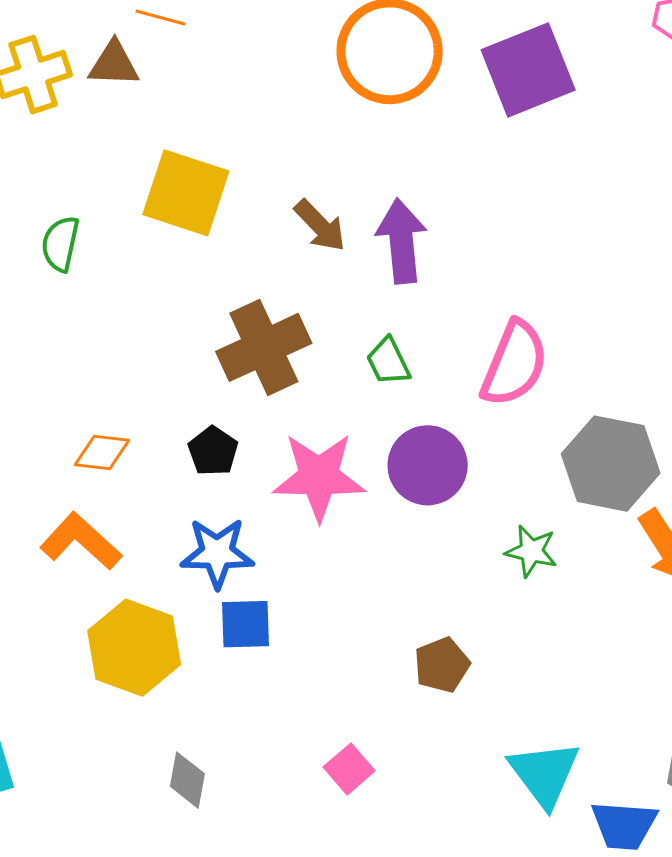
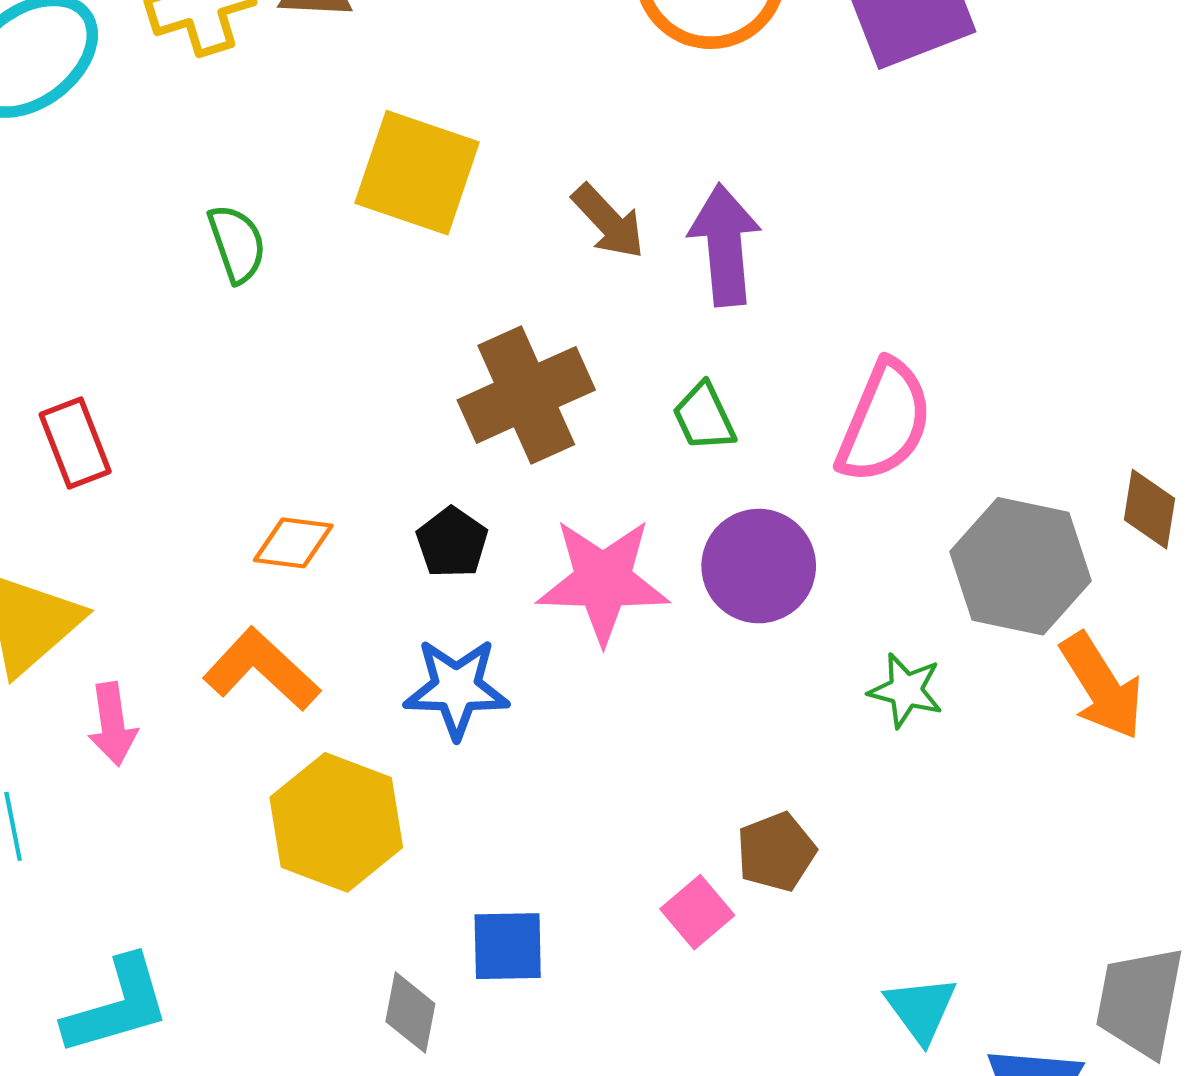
green semicircle: (60, 244) -> (237, 244), turned 148
blue square: (245, 624) -> (508, 946), moved
pink square: (349, 769) -> (697, 912), moved
cyan triangle: (544, 774) -> (921, 1009), size x0.7

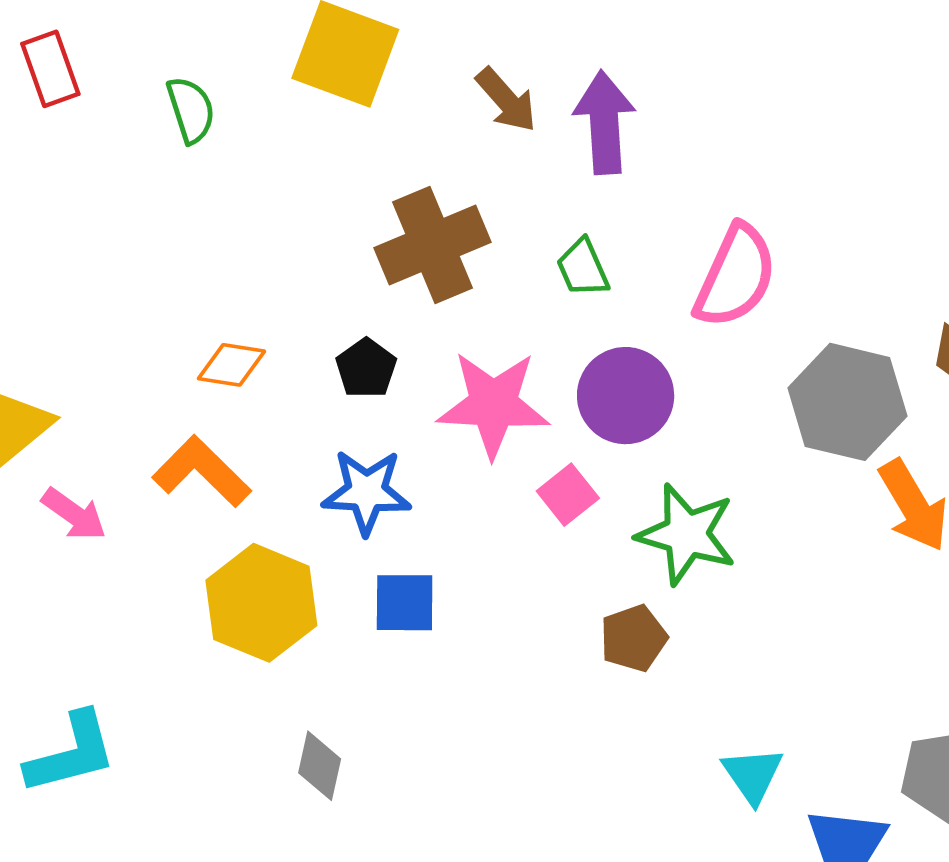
red rectangle: (75, 443) -> (50, 69), moved
green star: (906, 690) -> (686, 534), moved, size x1.6
pink arrow: (112, 724) -> (74, 514), turned -48
pink square: (697, 912) -> (568, 495), moved
blue square: (508, 946) -> (405, 603), moved

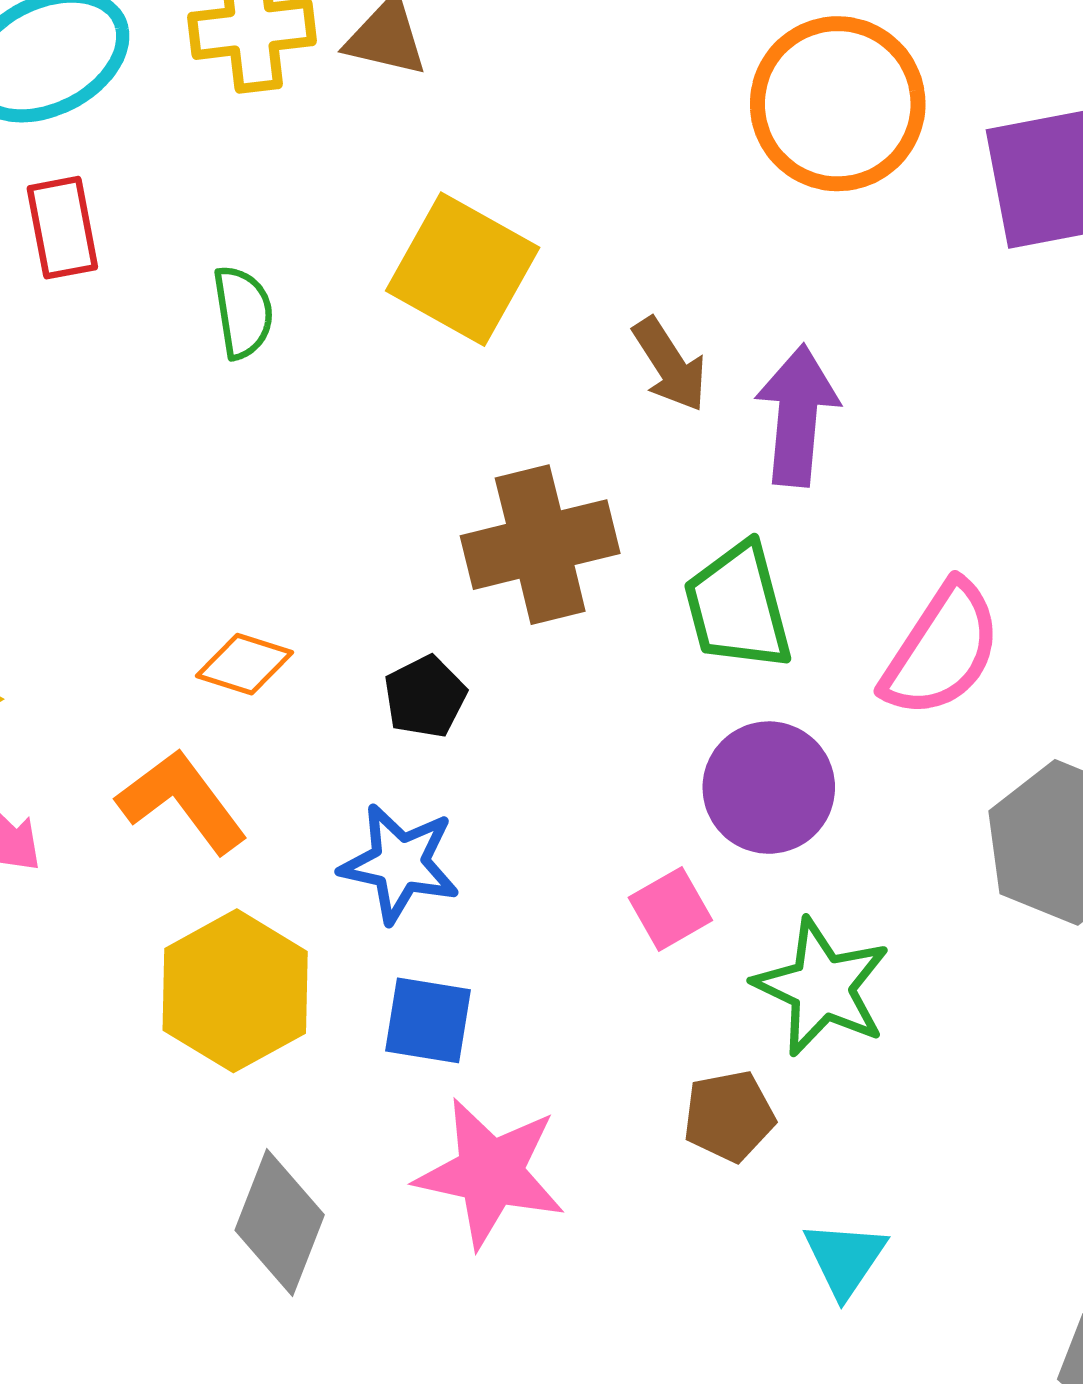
green trapezoid: (583, 268) -> (738, 607), size x1.6
pink star: (493, 404) -> (490, 1173), moved
gray diamond: (320, 766) -> (280, 1222), size x1.5
cyan triangle: (753, 775) -> (845, 1259), moved

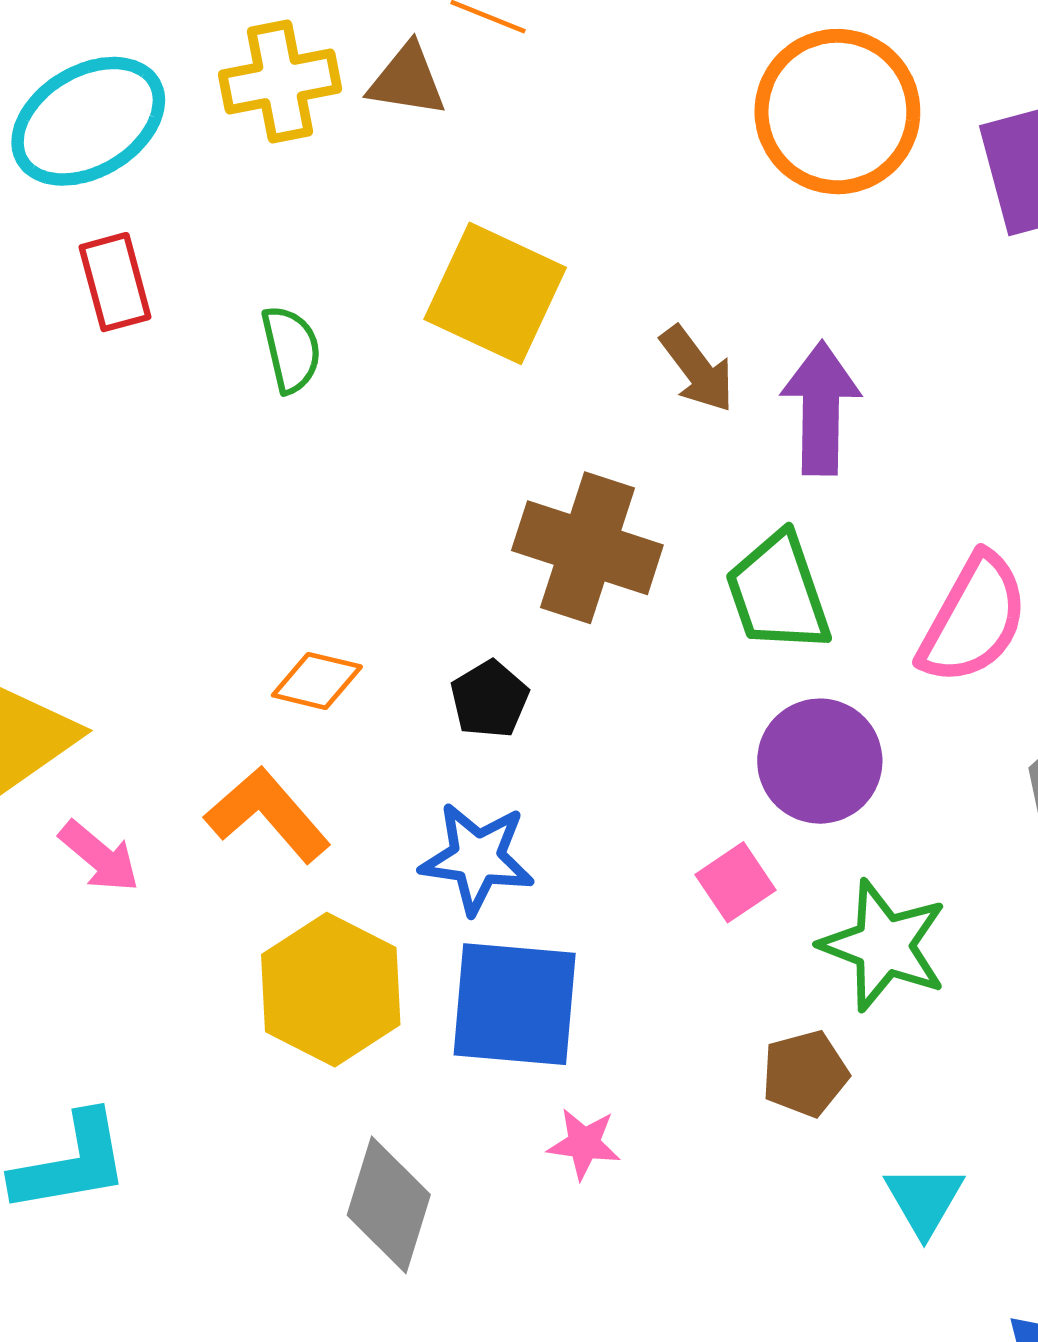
brown cross: (540, 545) -> (587, 548), turned 36
blue square: (428, 1020) -> (515, 1004), size x1.6
pink star: (490, 1173) -> (584, 1144), size x0.5

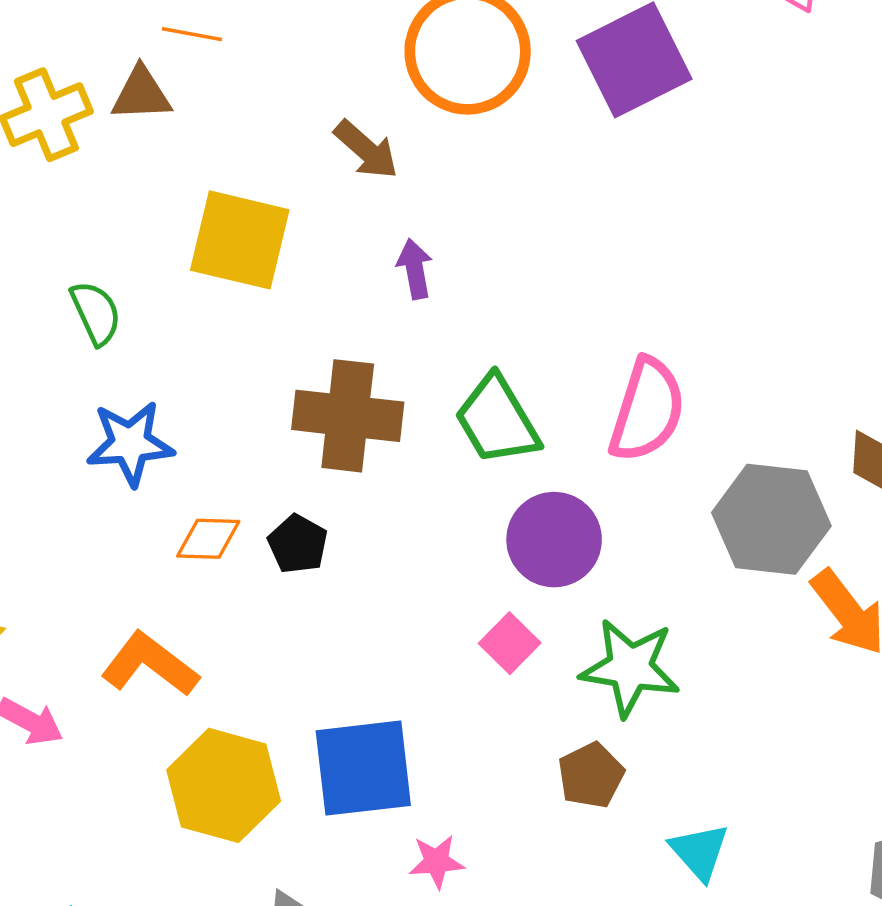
brown arrow: (697, 369) -> (366, 150), moved
purple arrow: (821, 408) -> (415, 269), moved, size x0.6
orange diamond: (317, 681) -> (208, 539), moved
blue star: (477, 858) -> (130, 443), moved

